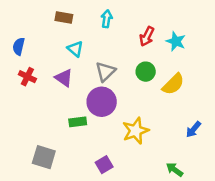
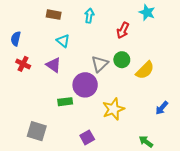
cyan star: (176, 41) -> (147, 12), moved
gray triangle: (105, 72) -> (100, 64), moved

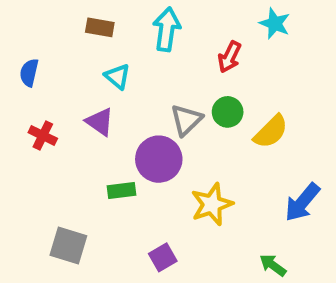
cyan arrow: (89, 16) -> (167, 29), size x1.5
red cross: (23, 64) -> (43, 136), moved
blue arrow: (162, 108) -> (302, 202), size x1.5

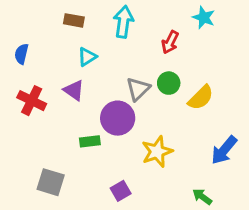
cyan triangle: (118, 77) -> (87, 57), turned 48
red cross: (43, 136) -> (32, 101), size x1.4

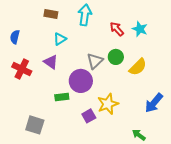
cyan star: (204, 17) -> (140, 29), moved
red arrow: (170, 42) -> (117, 29), turned 112
purple square: (121, 191) -> (89, 116), moved

